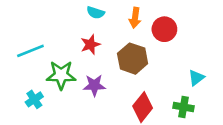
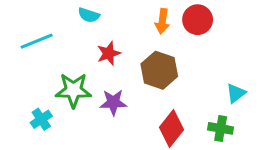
cyan semicircle: (96, 13) -> (89, 15), moved
red circle: (164, 29) -> (198, 20), moved
cyan line: (30, 51) -> (37, 41), moved

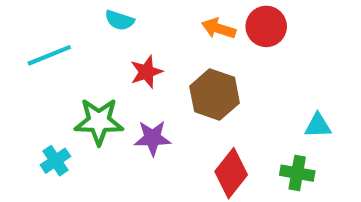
orange arrow: (162, 21) -> (219, 28), turned 100
cyan triangle: (236, 93) -> (318, 126), turned 35

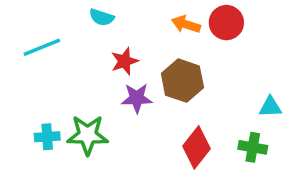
green star: (99, 121) -> (88, 135), moved
purple star: (153, 138) -> (137, 98), moved
cyan cross: (55, 161) -> (47, 137), turned 30

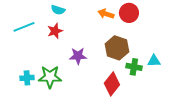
red star: (124, 61) -> (55, 31), moved
brown hexagon: (182, 81) -> (117, 48), moved
green cross: (253, 147) -> (134, 67), moved

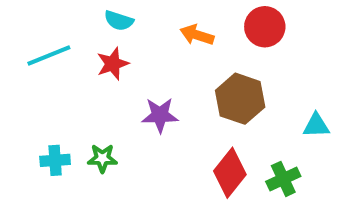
orange arrow: (106, 14) -> (197, 35), moved
green cross: (134, 67) -> (283, 179), moved, turned -35
green star: (50, 77) -> (102, 158), size x0.6

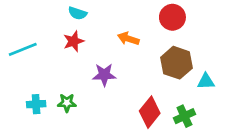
orange arrow: (197, 35) -> (128, 39), moved
cyan line: (49, 56) -> (23, 49), moved
brown hexagon: (240, 99) -> (176, 63), moved

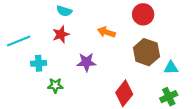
cyan cross: (36, 104) -> (39, 63), moved
green cross: (184, 116) -> (169, 97), moved

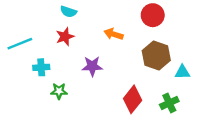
green cross: (169, 97) -> (169, 103), moved

